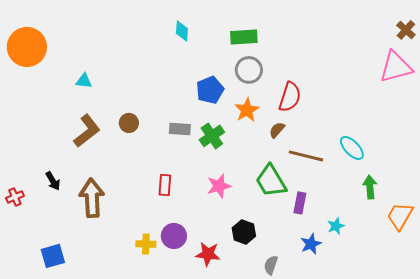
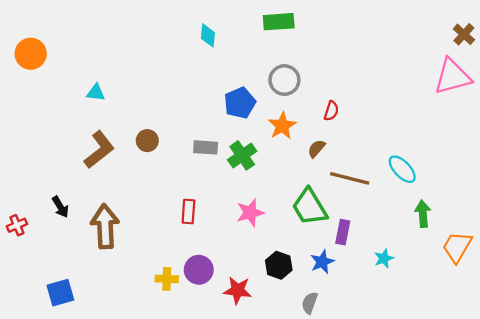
green rectangle: (244, 37) -> (279, 22), moved
orange circle: (27, 47) -> (31, 54), size x0.7
red semicircle: (290, 97) -> (331, 111), size x0.6
blue star: (311, 244) -> (322, 262), moved

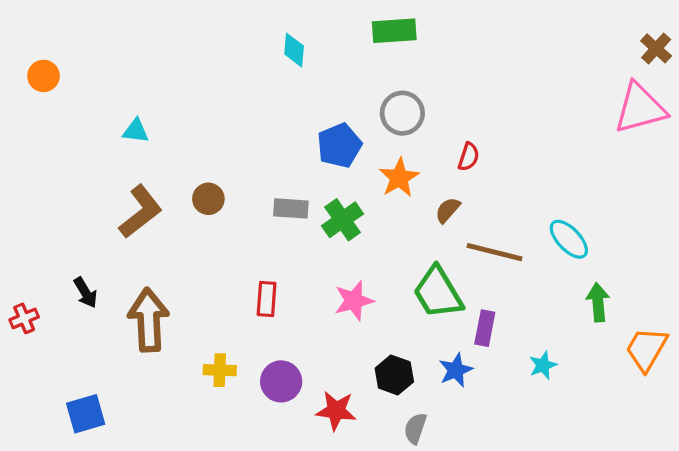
orange circle: (31, 54) -> (44, 76), size x0.7
yellow cross: (167, 279) -> (220, 370), moved
gray semicircle: (310, 303) -> (415, 428), moved

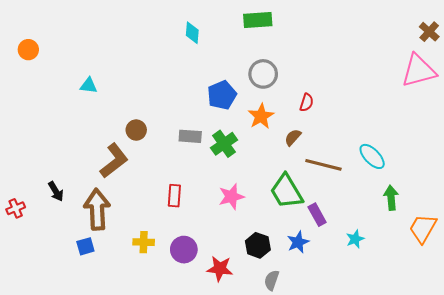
brown L-shape: (141, 212) -> (114, 161), moved
purple rectangle: (485, 328) -> (317, 215), turned -40
blue square: (86, 414) -> (85, 246), moved, size x0.7

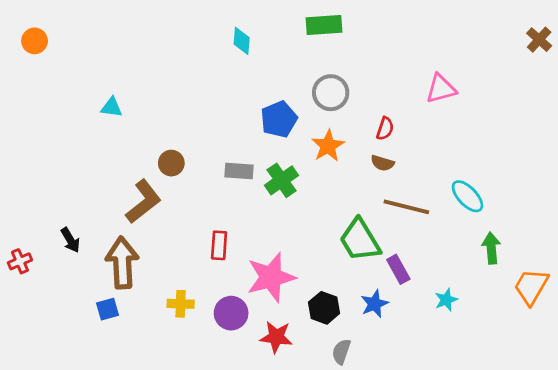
orange circle: (28, 50) -> (35, 41), moved
pink triangle: (419, 71) -> (441, 89), moved, size x0.7
brown semicircle: (293, 137) -> (382, 163), moved, turned -114
pink star: (231, 197) -> (271, 277), moved, size x1.5

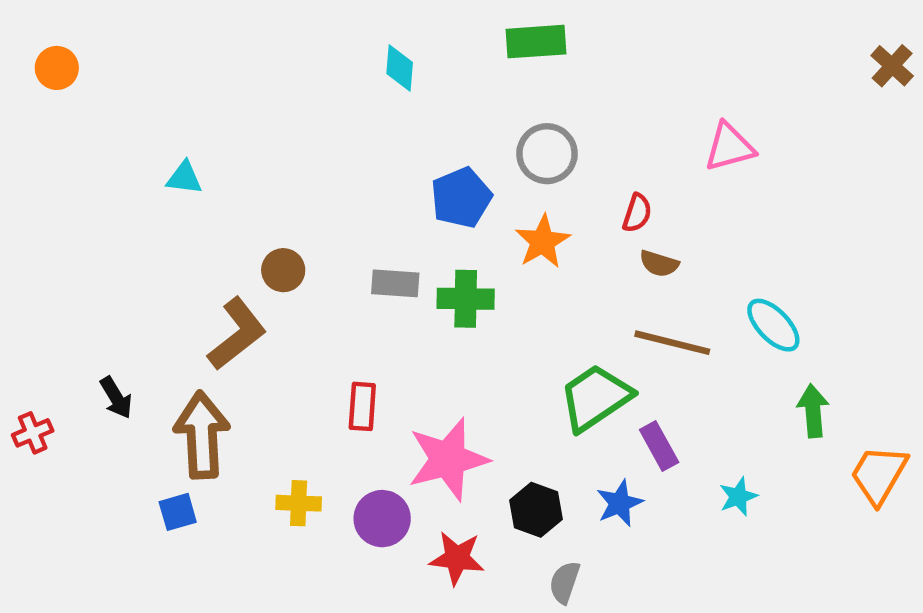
brown semicircle: (382, 163) -> (659, 264), moved
green cross: (282, 180) -> (466, 299), turned 36
green trapezoid: (360, 240) -> (595, 398), turned 87

